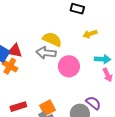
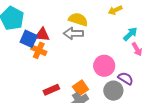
cyan arrow: (103, 59) -> (130, 34), turned -42
pink circle: (69, 66) -> (104, 66), moved

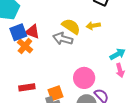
yellow arrow: (115, 10) -> (93, 26), moved
blue square: (29, 39) -> (18, 32), turned 30

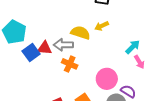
gray arrow: (63, 39) -> (63, 45), moved
orange cross: (25, 46) -> (70, 64), moved

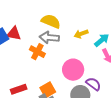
yellow arrow: (102, 26) -> (81, 34), moved
gray arrow: (63, 45) -> (49, 38), moved

